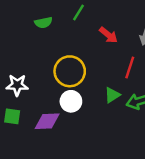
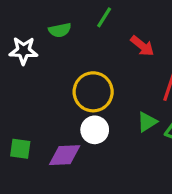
white star: (17, 85) -> (23, 51), moved

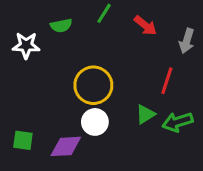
red arrow: (142, 46) -> (145, 26), moved

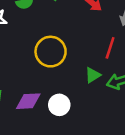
white circle: (95, 122) -> (59, 105), moved

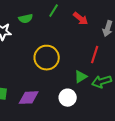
white circle: (59, 105) -> (68, 98), moved

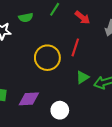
red line: (95, 55) -> (75, 47), moved
white circle: (68, 98) -> (60, 110), moved

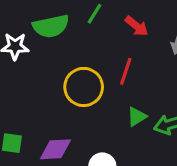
green semicircle: (26, 18) -> (51, 26), size x1.6

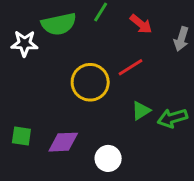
red line: (126, 71) -> (130, 67), turned 40

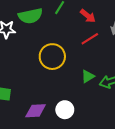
red line: (130, 67) -> (90, 39), moved
purple diamond: (63, 142) -> (36, 111), moved

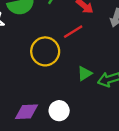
red line: (90, 39) -> (73, 32), moved

